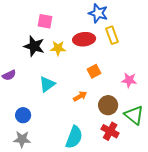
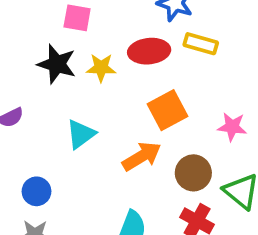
yellow rectangle: (112, 35) -> (201, 44), turned -54
orange square: (94, 71) -> (168, 110), size x1.5
orange arrow: (80, 96) -> (142, 156), size x1.5

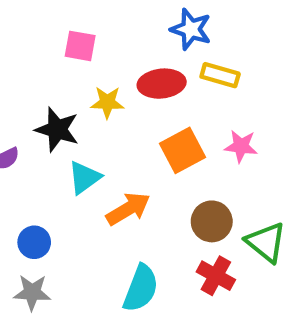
black star: (57, 64) -> (57, 129), moved
pink star: (232, 127) -> (241, 146), moved
orange arrow: (142, 156) -> (128, 209), moved

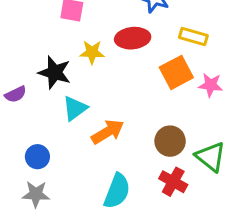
yellow rectangle: (220, 75) -> (193, 37), moved
pink star: (241, 146) -> (211, 85), moved
orange square: (182, 150) -> (176, 72), moved

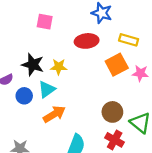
yellow star: (92, 52) -> (59, 67), moved
orange arrow: (108, 132) -> (54, 114), moved
blue circle: (37, 157) -> (24, 96), moved

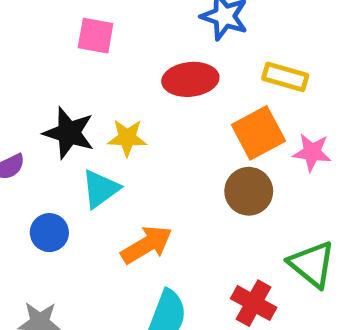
blue circle: (24, 96) -> (49, 233), moved
brown circle: (112, 112) -> (249, 191), moved
orange arrow: (54, 114) -> (147, 245), moved

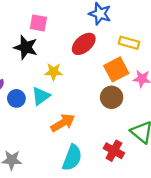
red ellipse: (190, 79) -> (84, 44), turned -35
black star: (69, 133) -> (26, 47), moved
blue circle: (49, 233) -> (16, 98), moved

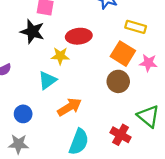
red ellipse: (84, 44) -> (79, 36), moved, turned 35
orange square: (116, 69) -> (123, 54), turned -30
blue circle: (16, 98) -> (23, 114), moved

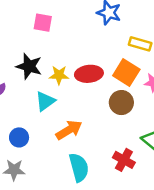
black star: (32, 32) -> (29, 66), moved
red ellipse: (79, 36) -> (89, 74), moved
cyan semicircle: (79, 142) -> (79, 167), turned -36

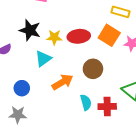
brown circle: (121, 103) -> (93, 69), moved
red cross: (124, 160) -> (107, 106), turned -30
cyan semicircle: (79, 167) -> (86, 102), moved, size x0.7

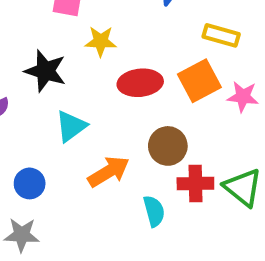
orange square: (109, 35) -> (199, 81), turned 30
yellow star: (54, 37) -> (101, 41), moved
red cross: (107, 106) -> (195, 183), moved

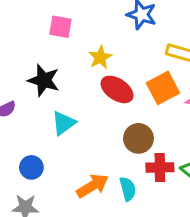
yellow star: (101, 41) -> (100, 57), moved, turned -30
red ellipse: (140, 83) -> (117, 89), turned 40
orange arrow: (109, 172) -> (93, 186), moved

